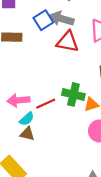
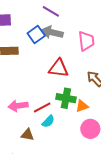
red triangle: (68, 42) -> (59, 68), moved
cyan semicircle: (27, 119) -> (48, 121), moved

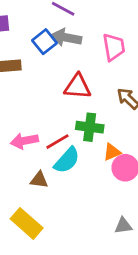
orange triangle: (82, 106) -> (112, 152), moved
cyan semicircle: (48, 121) -> (67, 160), size x1.5

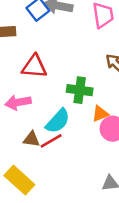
red triangle: (78, 87) -> (34, 67), moved
red line: (57, 142) -> (51, 141), moved

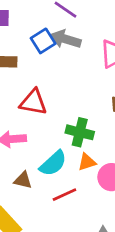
orange triangle: (100, 114) -> (87, 162), moved
red line: (51, 141) -> (64, 195), moved

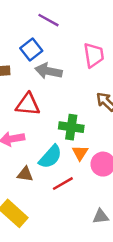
gray arrow: (66, 39) -> (48, 71), moved
orange triangle: (87, 162) -> (80, 153), turned -35

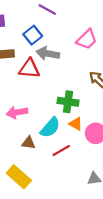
pink trapezoid: (94, 55) -> (87, 39), turned 55
red triangle: (28, 104) -> (29, 69), moved
orange triangle: (80, 153) -> (76, 124), turned -32

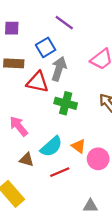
gray arrow: (48, 54) -> (59, 69), turned 90
green cross: (68, 102) -> (66, 103), moved
pink arrow: (17, 112) -> (19, 126), turned 54

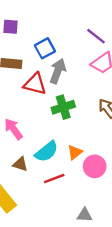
purple line: (64, 23) -> (96, 36), moved
green cross: (66, 103) -> (63, 107), turned -35
orange triangle: (79, 146) -> (75, 152), turned 42

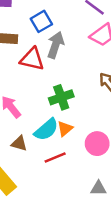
green cross: (63, 107) -> (61, 97), moved
orange triangle: (75, 152) -> (65, 129), moved
gray triangle: (85, 215) -> (98, 188), moved

